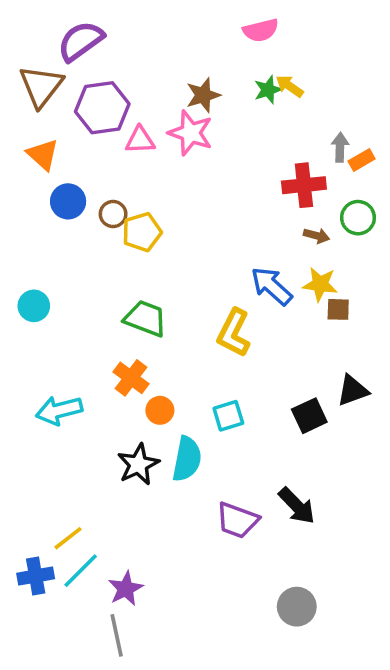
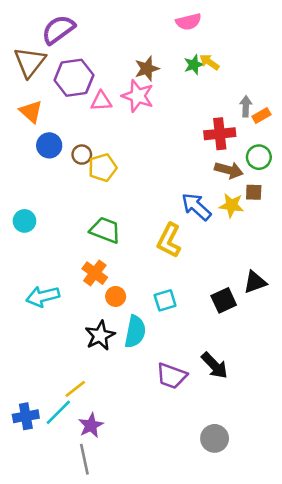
brown arrow: (317, 236) -> (229, 170), size x1.5
brown square: (338, 309) -> (254, 192), moved
yellow line: (68, 538) -> (75, 389), moved

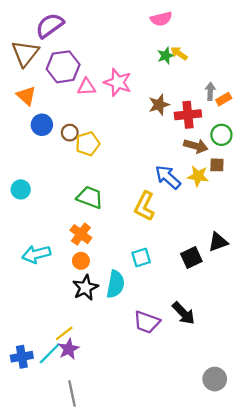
brown star: (147, 69) -> (159, 105), moved
orange circle: (116, 296) -> (81, 261), moved
purple star: (91, 425) -> (69, 349), moved
gray circle: (215, 438) -> (215, 379), moved

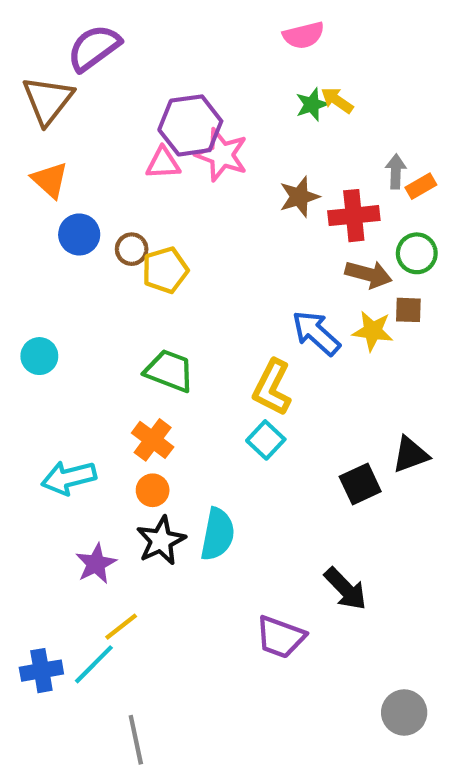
purple hexagon: (63, 67) -> (190, 125), moved
cyan square: (141, 257) -> (266, 440), moved, turned -30
purple trapezoid: (147, 322) -> (280, 637), moved
purple star: (69, 349) -> (96, 564), moved

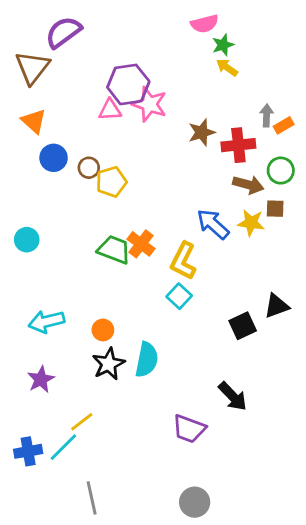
green star: (312, 104) -> (223, 45), moved
orange cross: (153, 440) -> (141, 244), moved
purple star: (96, 564) -> (41, 379), moved
gray circle: (404, 713) -> (195, 502), moved

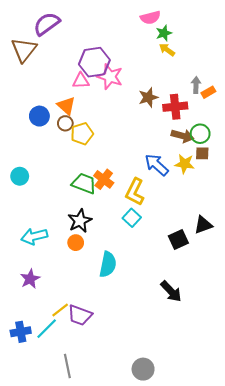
orange triangle: (34, 121) -> (66, 106), moved
green circle: (281, 171) -> (200, 134), moved
black star: (109, 364) -> (80, 221), moved
purple trapezoid: (189, 429) -> (80, 315), moved

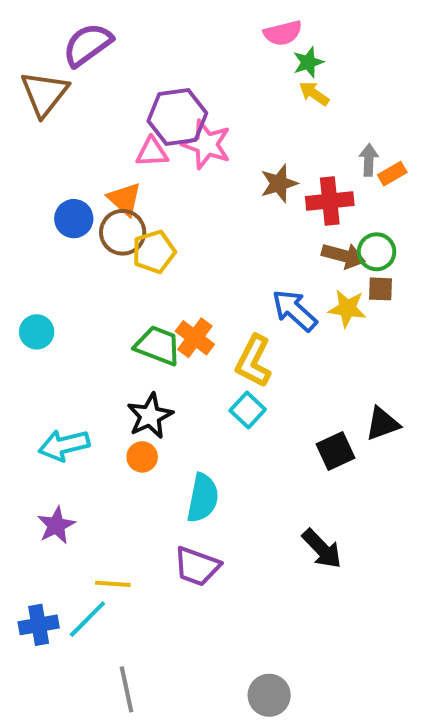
brown circle: (65, 123) -> (123, 232), size x1.5
yellow line: (60, 310) -> (113, 584), turned 42
purple trapezoid: (80, 315) -> (197, 566), moved

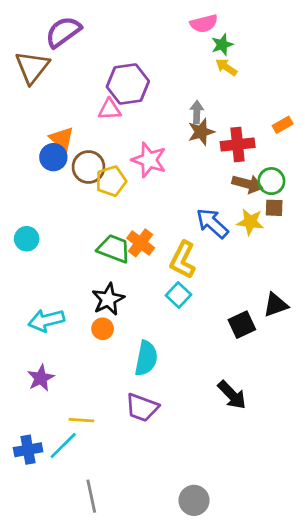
pink star: (207, 144) -> (149, 160), moved
gray arrow: (369, 160) -> (197, 112), moved
orange triangle: (125, 199) -> (62, 139), moved

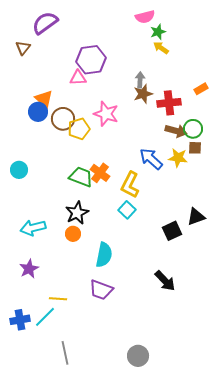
brown triangle: (32, 67) -> (23, 48), size x0.6

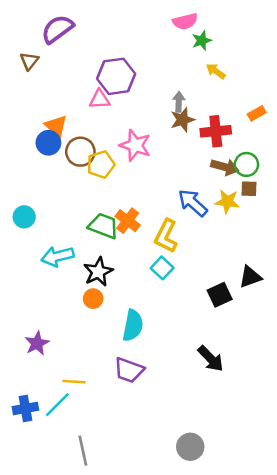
yellow arrow: (161, 48) -> (216, 71), moved
cyan arrow: (33, 228) -> (57, 256), moved
gray circle: (138, 356) -> (190, 447), moved

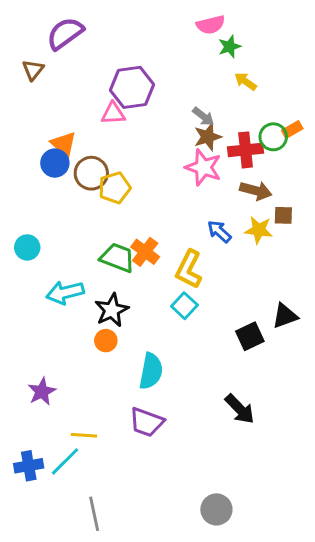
gray arrow: (179, 102) -> (203, 116), turned 126
pink star: (135, 145) -> (203, 167), moved
green circle: (246, 164) -> (273, 137), moved
blue arrow: (193, 203) -> (219, 231), size x0.7

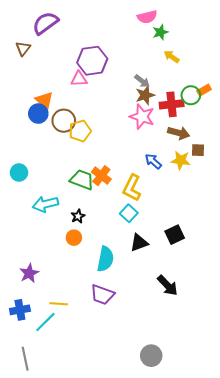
black star: (112, 310) -> (78, 216), size x0.6
black triangle: (285, 316) -> (139, 243), moved
blue cross: (29, 466) -> (20, 310), moved
gray line: (94, 514) -> (25, 359), moved

